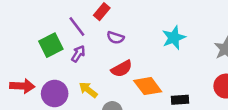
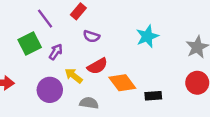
purple line: (77, 26) -> (45, 19), moved
yellow arrow: (88, 90) -> (74, 76), moved
purple circle: (55, 94) -> (50, 90), moved

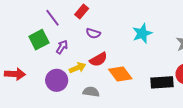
yellow arrow: (74, 76) -> (78, 68), turned 119
black rectangle: (153, 96) -> (162, 82), moved, size x1.5

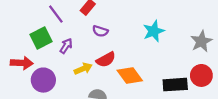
red arrow: (15, 74) -> (22, 63), moved
purple circle: (57, 80) -> (43, 80), moved

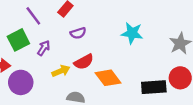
purple semicircle: (100, 31) -> (78, 33), turned -35
cyan star: (154, 31) -> (132, 33), turned 30

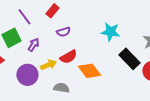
purple circle: (21, 82) -> (27, 75), moved
black rectangle: (154, 87) -> (129, 59), moved, turned 50

